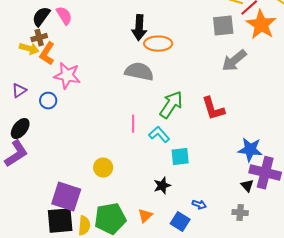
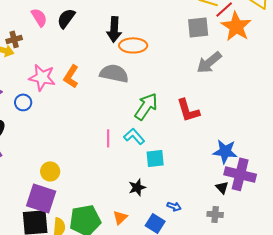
black semicircle: (41, 17) -> (66, 18), moved
orange L-shape: (47, 54) -> (71, 76), moved
pink line: (133, 124) -> (108, 138), moved
yellow circle: (103, 168) -> (50, 171), moved

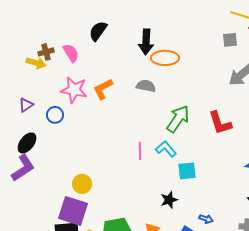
pink semicircle: (39, 17) -> (71, 53), moved
gray square: (198, 27) -> (230, 40), size x0.7
gray semicircle: (114, 73) -> (146, 86), size x0.7
orange L-shape: (71, 76) -> (103, 89), turned 30

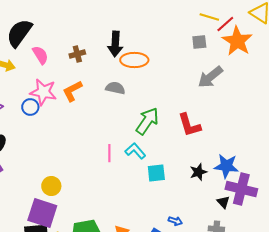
black semicircle: (98, 31) -> (19, 33), moved, size x1.4
brown cross: (46, 52) -> (77, 54), moved
blue circle: (55, 115) -> (30, 107), moved
black star: (169, 200) -> (198, 172), moved

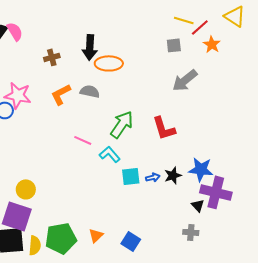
orange star: (237, 41) -> (212, 44), size x0.6
pink semicircle: (40, 55) -> (15, 31), moved
orange L-shape: (72, 91) -> (61, 94), moved
pink line: (109, 153) -> (83, 140), moved, turned -66
blue arrow: (175, 221) -> (153, 177), moved, turned -32

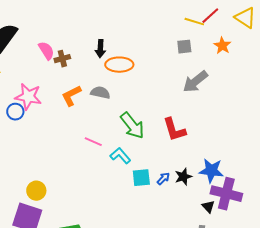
red line: (200, 27) -> (210, 16), moved
pink semicircle: (15, 31) -> (46, 51), moved
black arrow: (90, 47) -> (100, 49), size x0.7
green arrow: (122, 124) -> (132, 126), turned 108
blue arrow: (153, 177) -> (163, 179), turned -32

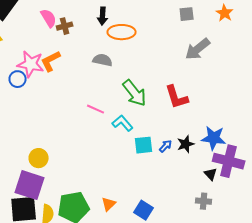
orange L-shape: (71, 96) -> (51, 61), moved

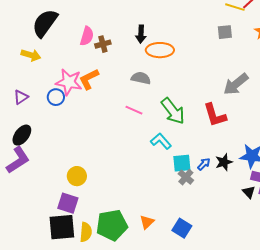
pink semicircle: (49, 18) -> (87, 36), turned 48
gray arrow: (198, 49) -> (236, 84), moved
pink line: (96, 109) -> (134, 110), moved
purple square: (30, 185) -> (68, 203), size x0.7
gray cross: (204, 201) -> (186, 177), moved, turned 35

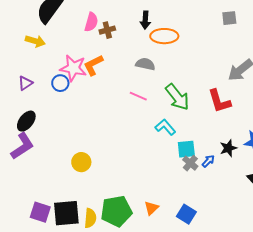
blue arrow: (204, 164) -> (208, 161), moved
purple square: (68, 203) -> (40, 212), moved

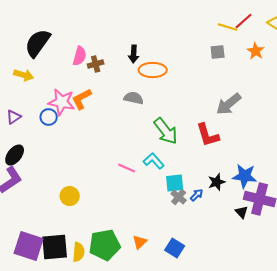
pink line: (138, 96) -> (127, 168), moved
purple square: (40, 212) -> (29, 246), size x1.4

